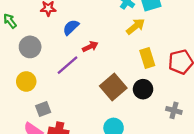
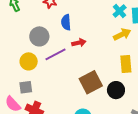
blue semicircle: (71, 27) -> (66, 22), turned -63
gray circle: (30, 47) -> (39, 36), moved
yellow circle: (26, 81) -> (29, 61), moved

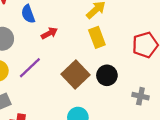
purple line: (55, 54) -> (30, 68), moved
yellow rectangle: (126, 64) -> (97, 37), moved

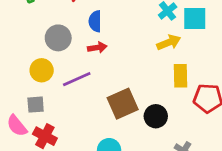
red arrow: (49, 33) -> (97, 47), moved
yellow rectangle: (97, 37) -> (181, 76), moved

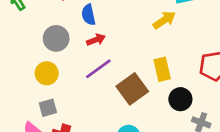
yellow rectangle: (181, 76) -> (162, 69), moved
purple line: (77, 79) -> (98, 69), moved
black circle: (156, 116) -> (180, 99), moved

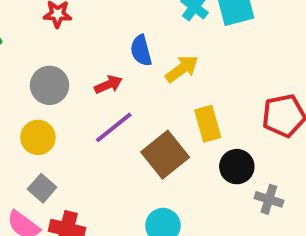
blue semicircle: (88, 15) -> (141, 50), moved
yellow arrow: (164, 20) -> (182, 69), moved
gray square: (48, 108) -> (42, 188), turned -30

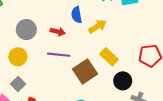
red arrow: (108, 85) -> (58, 32), turned 32
yellow rectangle: (208, 124) -> (109, 57), turned -36
purple line: (114, 127) -> (59, 55), turned 40

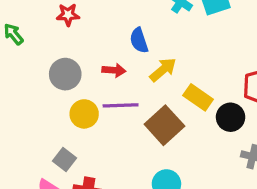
yellow arrow: (98, 26) -> (163, 70), moved
yellow circle: (18, 57) -> (84, 114), moved
black circle: (123, 81) -> (231, 117), moved

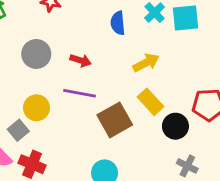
blue semicircle: (139, 40) -> (118, 23), moved
yellow arrow: (163, 70) -> (146, 63), moved
yellow circle: (84, 114) -> (36, 108), moved

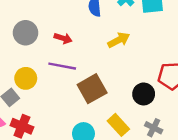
yellow rectangle: (150, 102) -> (118, 125), moved

